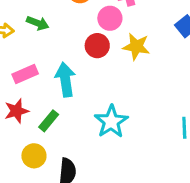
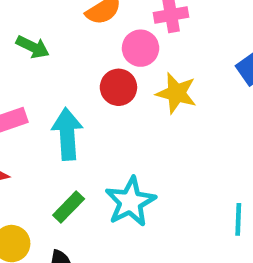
green rectangle: (49, 121) -> (69, 207), moved

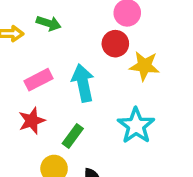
yellow star: (176, 93) -> (144, 66), moved
green rectangle: (69, 207) -> (73, 136), moved

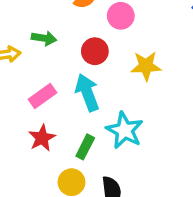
red circle: (115, 44) -> (95, 51), moved
cyan star: (136, 126) -> (125, 130), moved

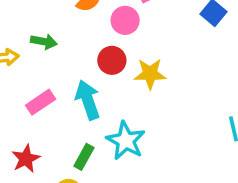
red circle: (95, 51) -> (112, 60), moved
red star: (42, 138) -> (26, 159), moved

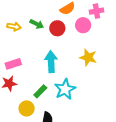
red circle: (112, 60) -> (57, 28), moved
pink rectangle: (41, 102) -> (13, 64), moved

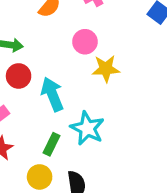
pink circle: (83, 25) -> (85, 42), moved
red circle: (57, 28) -> (19, 76), moved

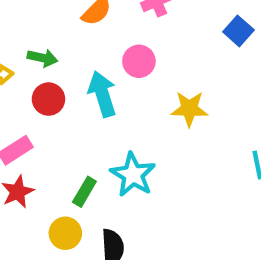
yellow star: (106, 69) -> (189, 109), moved
cyan arrow: (52, 94) -> (102, 94), moved

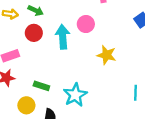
cyan star: (133, 175) -> (75, 95), moved
green rectangle: (84, 192) -> (41, 86), turned 64

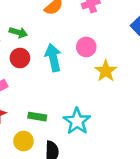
pink circle: (86, 24) -> (86, 47), moved
yellow star: (107, 55) -> (106, 71), turned 30

